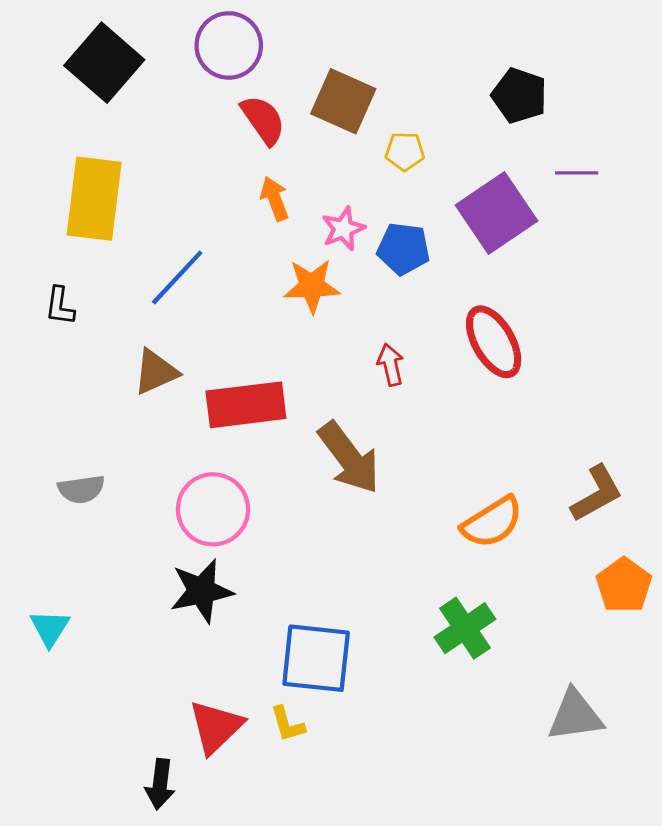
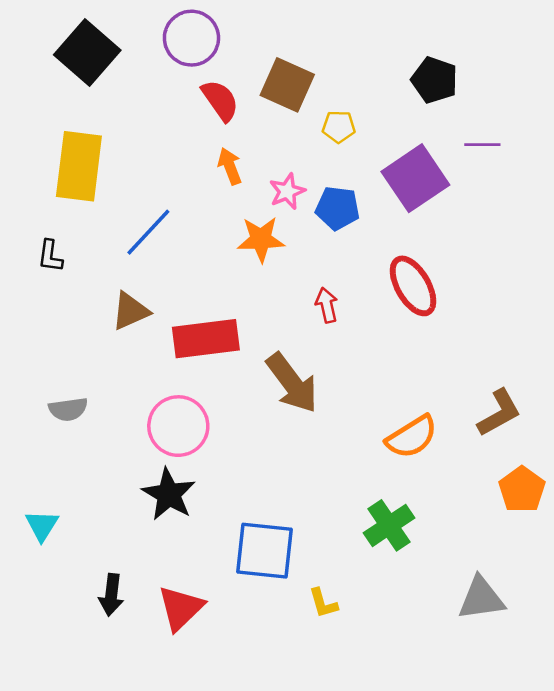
black star: (202, 591) -> (169, 494), turned -30
yellow L-shape: (287, 724) -> (323, 603), moved
black arrow: (160, 784) -> (111, 595), moved

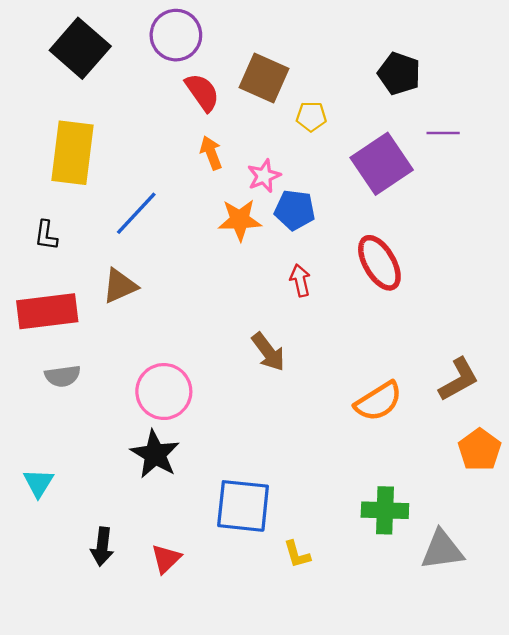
blue pentagon: (338, 208) -> (295, 210), moved
red rectangle: (206, 339) -> (47, 311), moved
brown arrow: (292, 383) -> (268, 352), size x0.7
green cross: (389, 525) -> (385, 510), moved, turned 36
red triangle: (181, 608) -> (166, 559), size x0.7

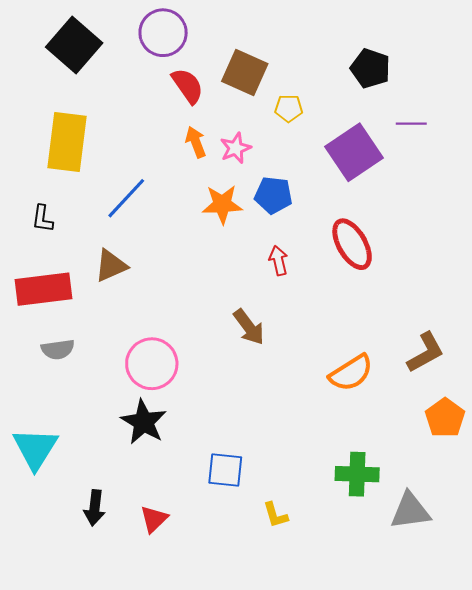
pink star: (264, 176) -> (236, 148), moved
cyan triangle: (38, 483) -> (35, 449), size x1.6
blue square: (243, 506) -> (225, 470), size x0.7

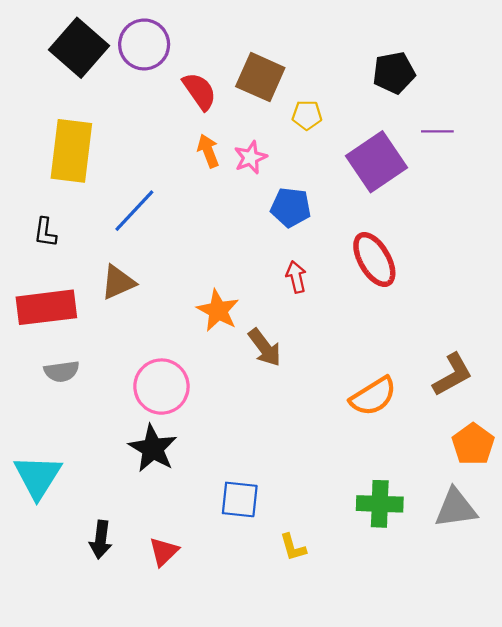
purple circle: (163, 33) -> (144, 44), moved
black pentagon: (370, 68) -> (394, 73), turned -30
orange star: (222, 204) -> (218, 311), moved, turned 30
gray triangle: (410, 511) -> (456, 508), moved

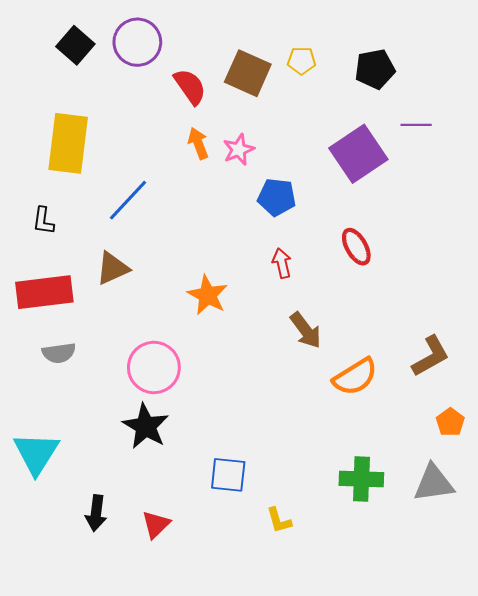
black square: (79, 48) -> (75, 45), size x0.7
yellow pentagon: (307, 115) -> (302, 61), moved
red ellipse: (374, 259) -> (356, 247), size x0.7
brown arrow: (265, 347) -> (306, 330), moved
orange pentagon: (473, 444) -> (450, 422), size x0.7

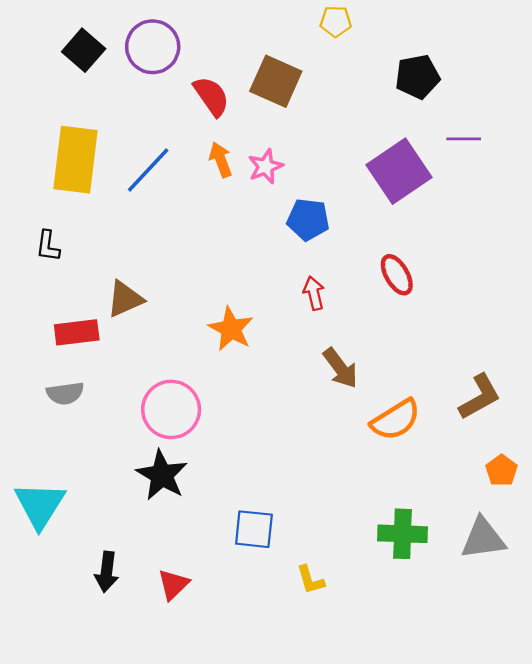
yellow pentagon: (302, 61) -> (336, 21), moved
blue line: (128, 200) -> (148, 170), moved
red rectangle: (44, 292) -> (77, 332), moved, size x0.7

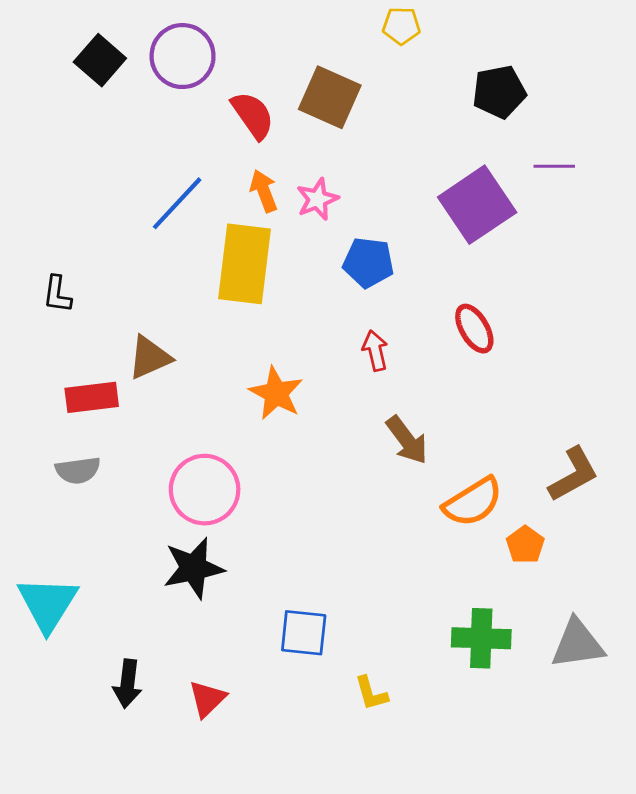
yellow rectangle: (76, 160) -> (244, 264), moved
orange pentagon: (502, 470) -> (525, 545), moved
black star: (162, 475) -> (194, 568), turned 30

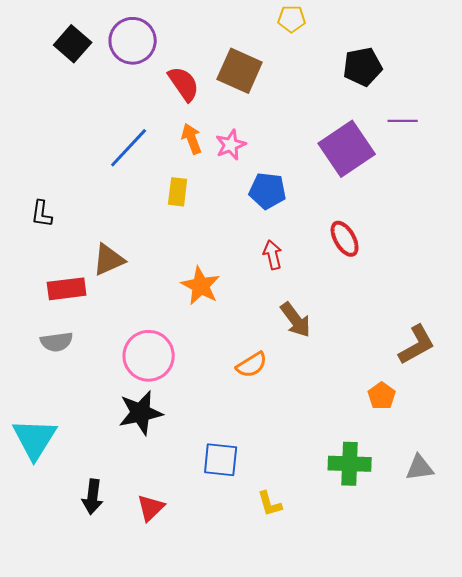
yellow rectangle: (244, 264) -> (178, 192), size x0.5
orange semicircle: (473, 502) -> (252, 365), moved, size x0.7
gray triangle: (578, 644) -> (420, 468), size x0.7

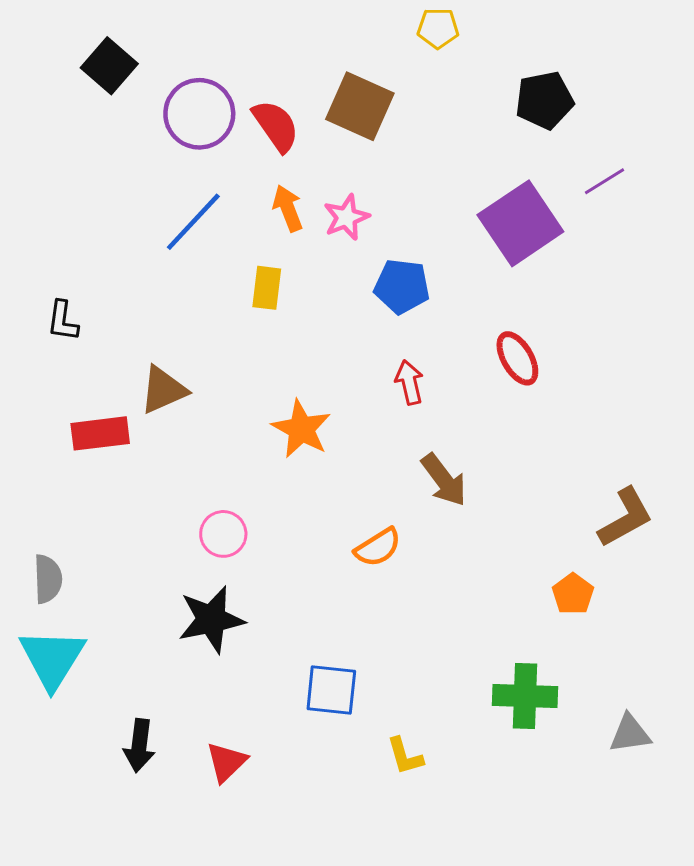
purple circle: (133, 41) -> (199, 114), moved
purple line: (403, 121) -> (604, 181), turned -32
gray semicircle: (57, 342) -> (48, 579), moved, turned -84
pink circle: (149, 356) -> (223, 534), size x0.6
gray triangle: (420, 468) -> (630, 734), moved

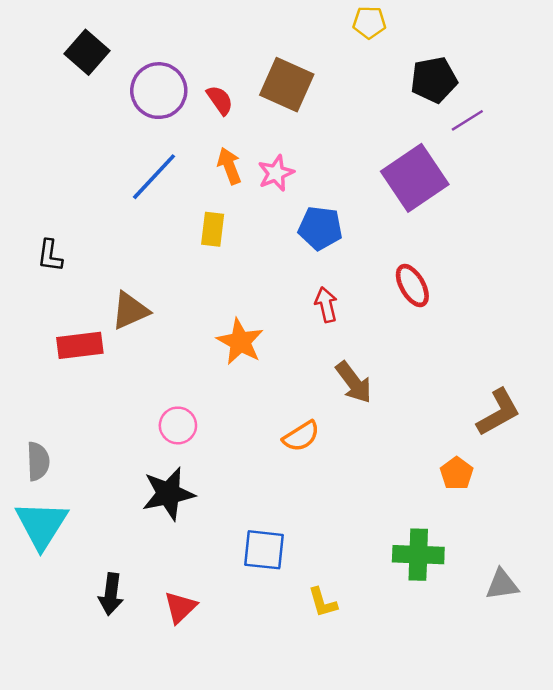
yellow pentagon: (438, 28) -> (369, 22), moved
red semicircle: (276, 126) -> (220, 100), size x0.7
purple line: (604, 181) -> (467, 120), moved

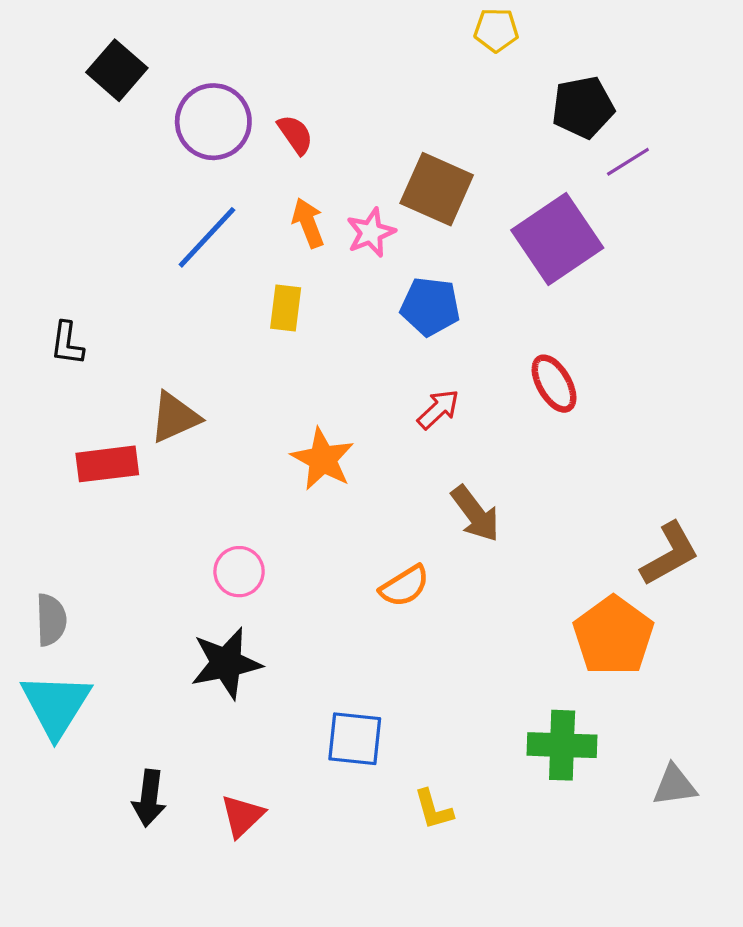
brown square: (287, 85) -> (437, 189), moved
red arrow: (326, 305) -> (438, 409), turned 60
orange pentagon: (457, 473) -> (613, 636), size x1.8

